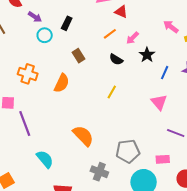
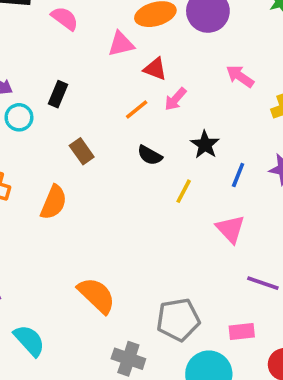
pink arrow: (171, 27) -> (240, 76), moved
pink arrow: (132, 38) -> (175, 99), moved
yellow line: (112, 92) -> (184, 191), moved

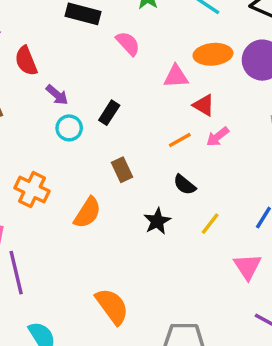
black star: (205, 145) -> (157, 221), moved

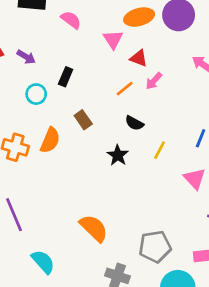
pink triangle: (176, 76) -> (113, 39), turned -50
purple arrow: (57, 95) -> (26, 57), moved
orange semicircle: (87, 213) -> (50, 140), moved

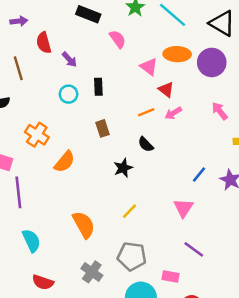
pink triangle: (113, 39) -> (149, 67), turned -36
black rectangle: (66, 77) -> (98, 87), turned -42
orange semicircle: (50, 140) -> (65, 162), moved
yellow line: (160, 150) -> (129, 211), moved

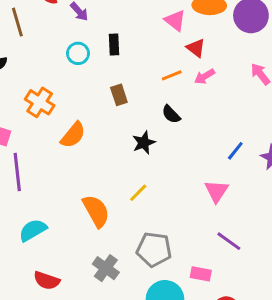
yellow line: (129, 211) -> (138, 193), moved
cyan semicircle: (31, 241) -> (33, 230), turned -95

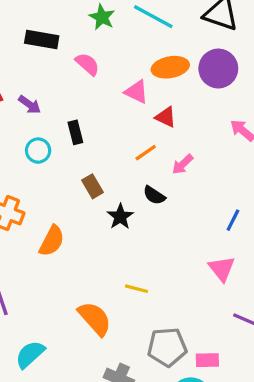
pink arrow: (205, 77) -> (183, 164), moved
black star: (144, 143) -> (120, 217), moved
yellow line: (138, 193) -> (137, 289), turned 72
pink rectangle: (201, 274) -> (207, 360), moved

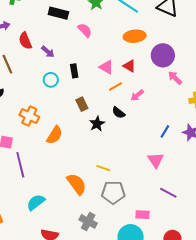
purple circle: (218, 69) -> (163, 55), moved
pink triangle: (137, 92) -> (106, 67), moved
gray pentagon: (167, 347) -> (113, 192), moved

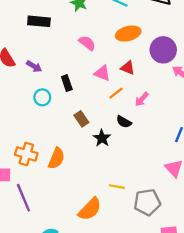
pink semicircle: (85, 30) -> (87, 43), moved
orange cross: (29, 116) -> (26, 154), moved
orange semicircle: (77, 184) -> (90, 209), turned 90
gray pentagon: (113, 192) -> (147, 202), moved

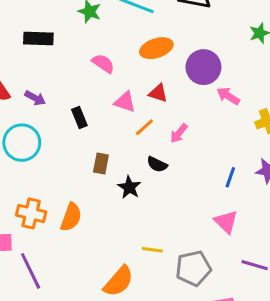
cyan circle: (42, 97) -> (22, 143), moved, size x1.6
brown rectangle: (81, 119) -> (101, 164), turned 49

